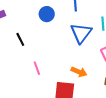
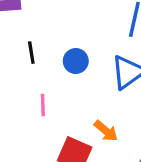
blue circle: (47, 14) -> (76, 61), moved

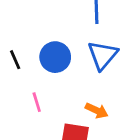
blue circle: (76, 61) -> (55, 57), size x1.4

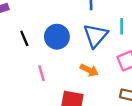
orange arrow: (97, 111) -> (89, 70), moved

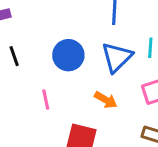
black line: (24, 38) -> (14, 56), moved

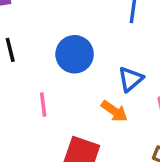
blue triangle: (117, 57) -> (131, 79), moved, size x0.7

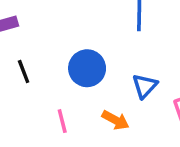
orange arrow: (114, 111) -> (115, 120), moved

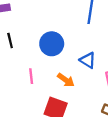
blue triangle: (145, 86) -> (88, 60), turned -48

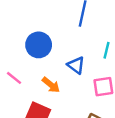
pink line: (31, 76) -> (14, 78), turned -49

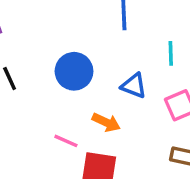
pink line: (14, 78) -> (66, 141), moved

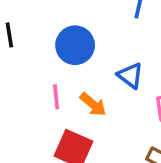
pink line: (66, 141) -> (56, 97), moved, turned 45

